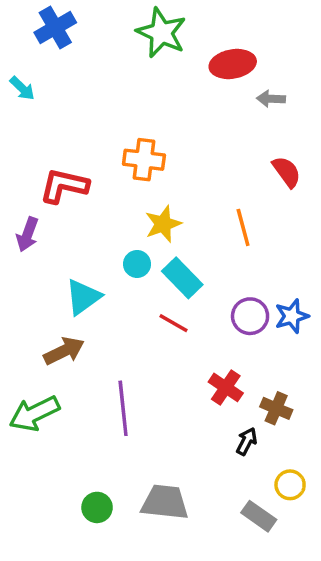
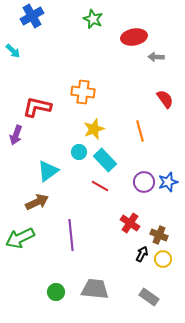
green star: (161, 33) -> (93, 19), size x0.7
yellow circle: (290, 485) -> (163, 259), moved

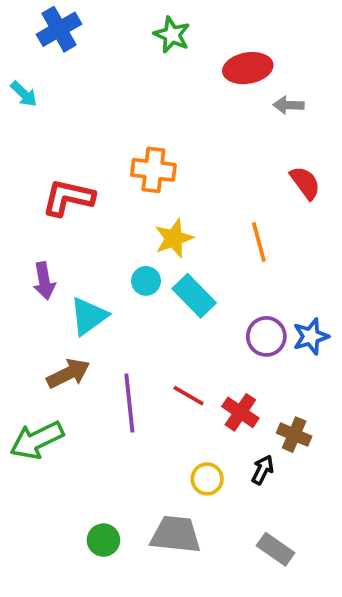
purple arrow: (16, 135) -> (44, 281), moved, turned -30
red line: (100, 186) -> (189, 396), moved
purple line: (71, 235) -> (129, 403), moved
yellow circle: (163, 259) -> (207, 479), moved

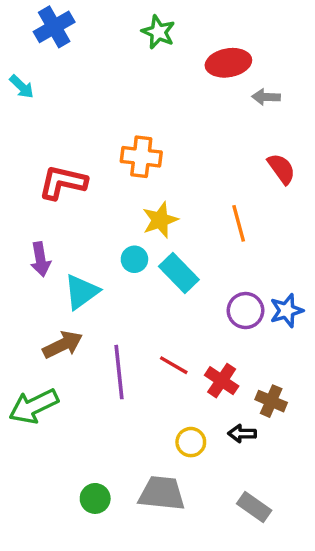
black arrow: (263, 470) -> (242, 434), turned -116

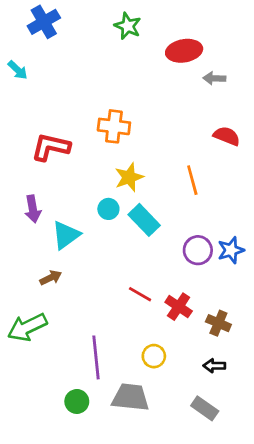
red semicircle: (281, 169) -> (227, 136), turned -32
brown arrow: (63, 345) -> (51, 278), size x0.7
purple line: (119, 372) -> (96, 357), moved
black arrow: (242, 434) -> (214, 366), moved

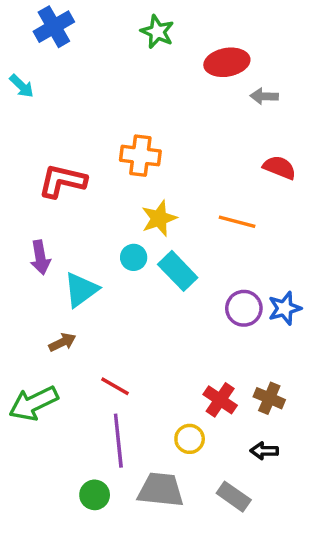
orange line: (192, 180) -> (237, 222), turned -60
red line: (140, 294) -> (115, 386), moved
red cross: (179, 307) -> (220, 400), moved
gray rectangle: (205, 408) -> (234, 497), moved

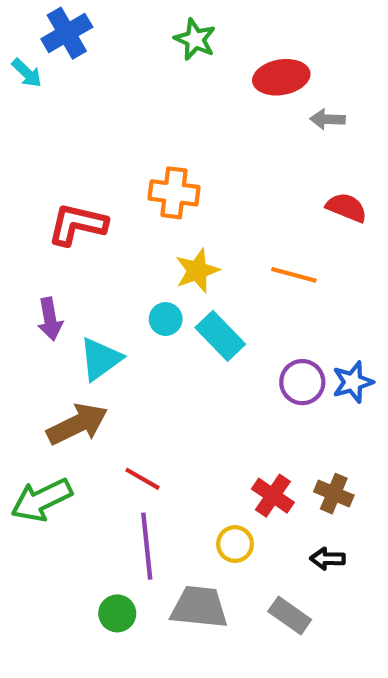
cyan arrow: (22, 86) -> (27, 73), moved
brown arrow: (62, 342) -> (77, 424), size x1.8

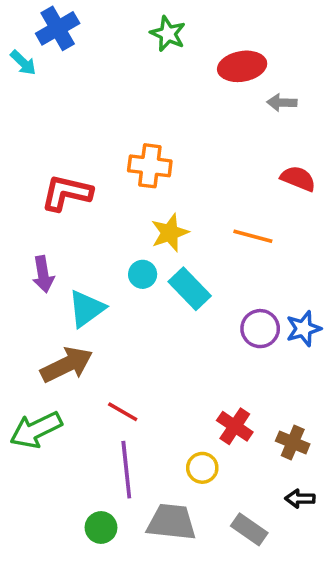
brown cross: (334, 494) -> (293, 443), moved
black arrow: (328, 559) -> (300, 499), moved

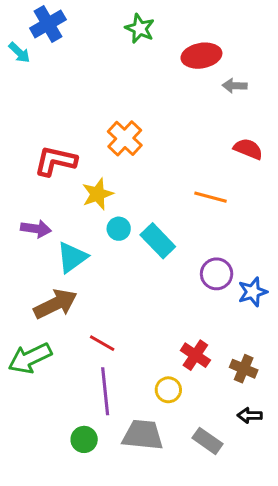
orange cross: (150, 166) -> (125, 138), turned 36
yellow star: (170, 233) -> (98, 194), moved
purple arrow: (43, 274) -> (36, 229), turned -72
blue star: (304, 329) -> (253, 292), moved

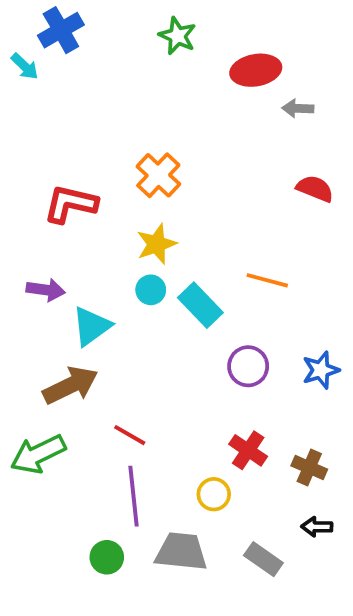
yellow star: (98, 194) -> (156, 244), moved
orange line: (211, 197) -> (267, 280), moved
purple circle: (217, 274) -> (248, 366), moved

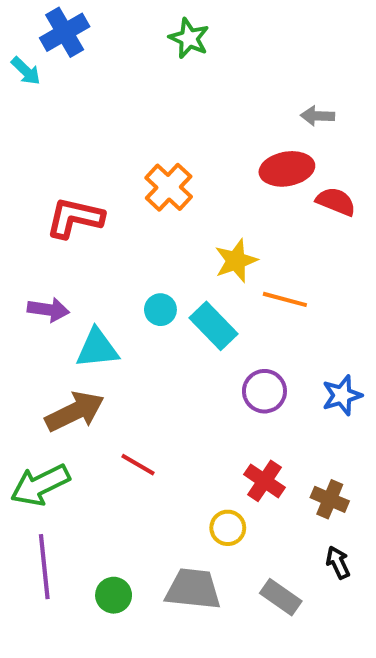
red ellipse: (256, 70) -> (287, 169), moved
yellow star: (156, 244) -> (236, 261), moved
cyan triangle: (92, 326) -> (97, 348), turned 30
purple line: (134, 496) -> (44, 567), moved
black arrow: (317, 527) -> (338, 563), turned 64

